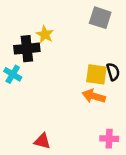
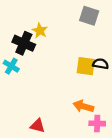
black cross: (27, 49) -> (24, 43), turned 30
black semicircle: (113, 72) -> (101, 64), turned -63
orange arrow: (94, 96) -> (83, 106), moved

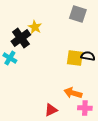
black cross: (24, 43) -> (21, 38), turned 30
red triangle: (38, 126) -> (51, 110), moved, turned -40

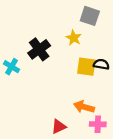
yellow star: (35, 27) -> (74, 38), moved
black cross: (21, 38) -> (39, 49), moved

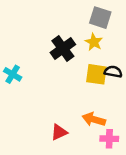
yellow star: (74, 38) -> (94, 42), moved
black cross: (39, 49) -> (63, 49), moved
red triangle: (59, 126) -> (59, 132), moved

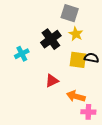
gray square: (100, 18) -> (70, 13), moved
cyan cross: (13, 74) -> (22, 54), moved, turned 32
red triangle: (59, 132) -> (52, 81), moved

